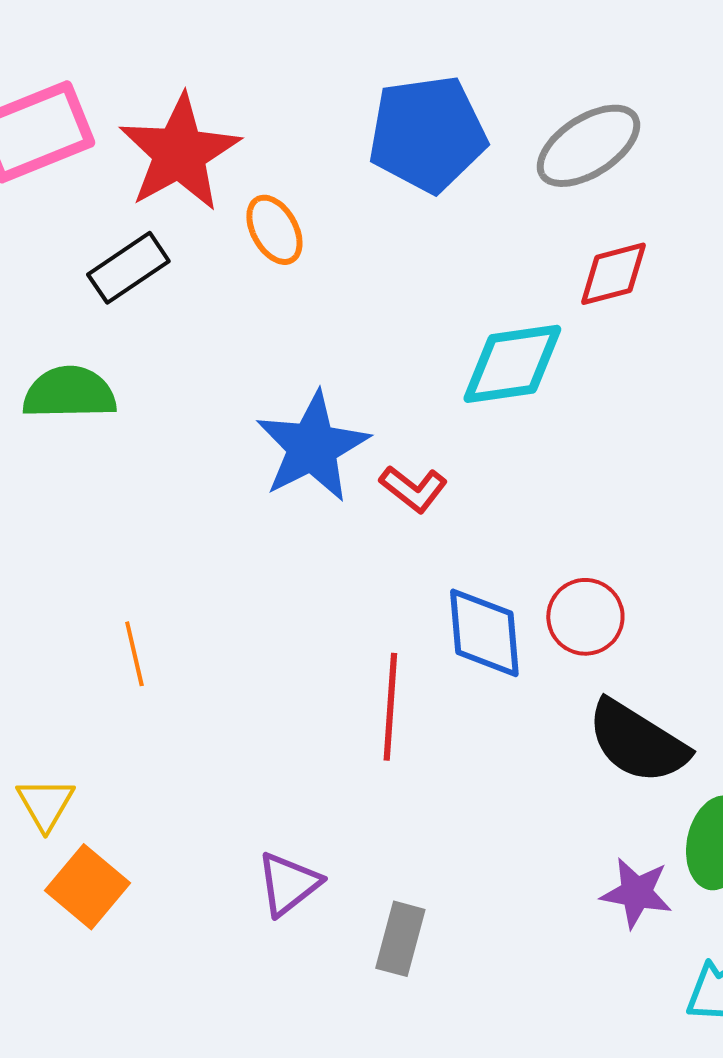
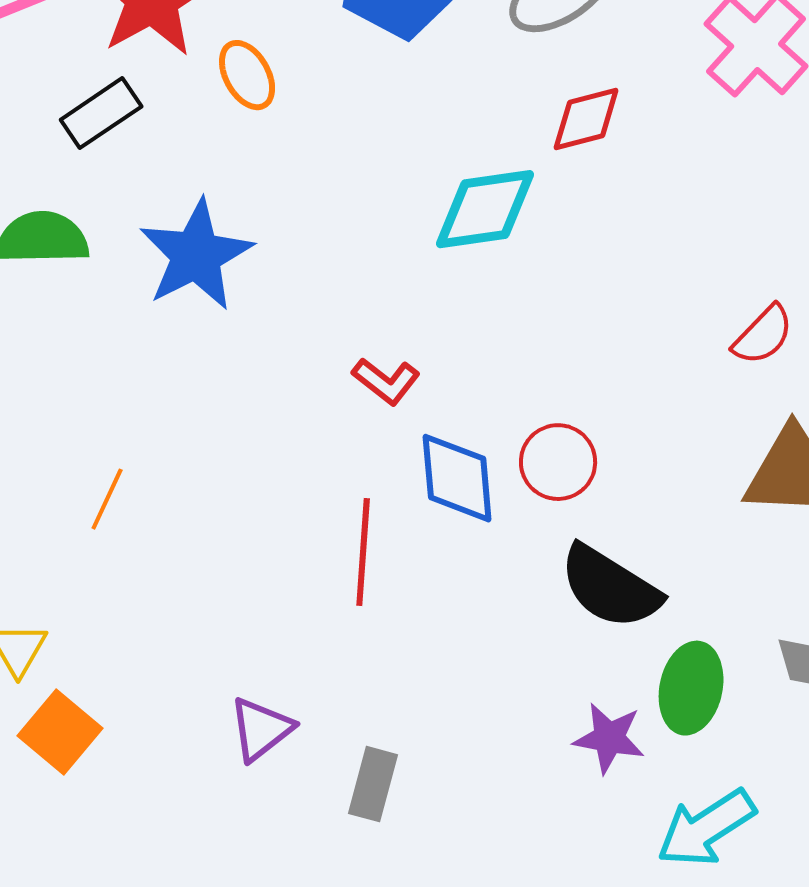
blue star: (312, 447) -> (196, 255), moved
red L-shape: (413, 489) -> (386, 381), moved
orange line: (134, 654) -> (107, 499), turned 38

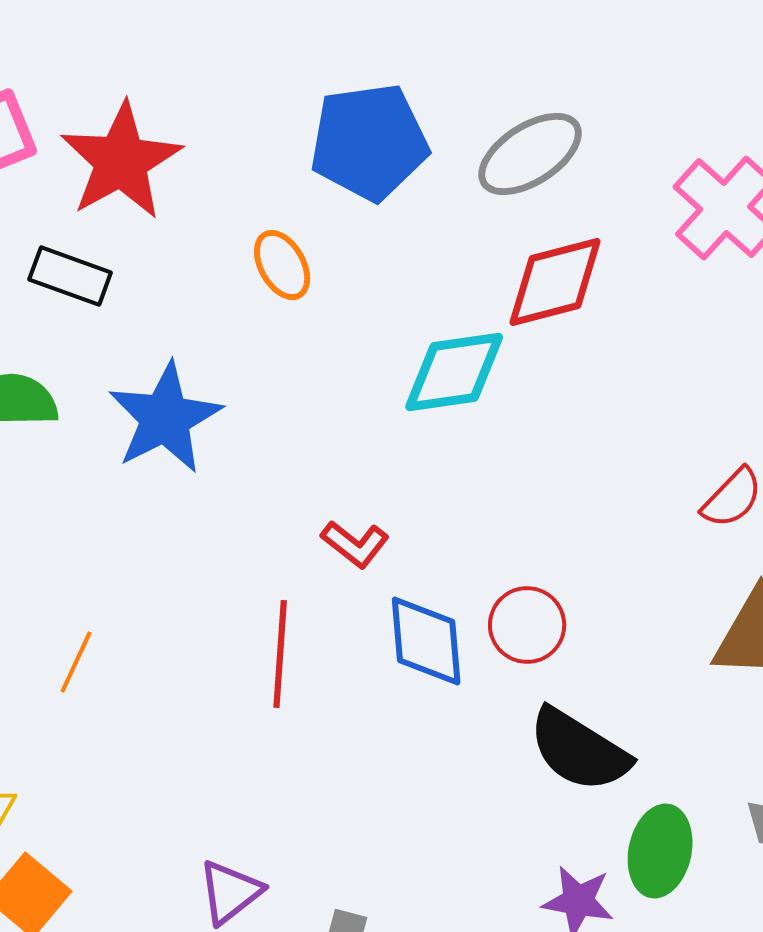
orange ellipse: (247, 75) -> (282, 265), moved
black rectangle: (101, 113) -> (70, 276), turned 54
red diamond: (586, 119) -> (555, 282), size x1.4
red line: (363, 552) -> (280, 654), moved

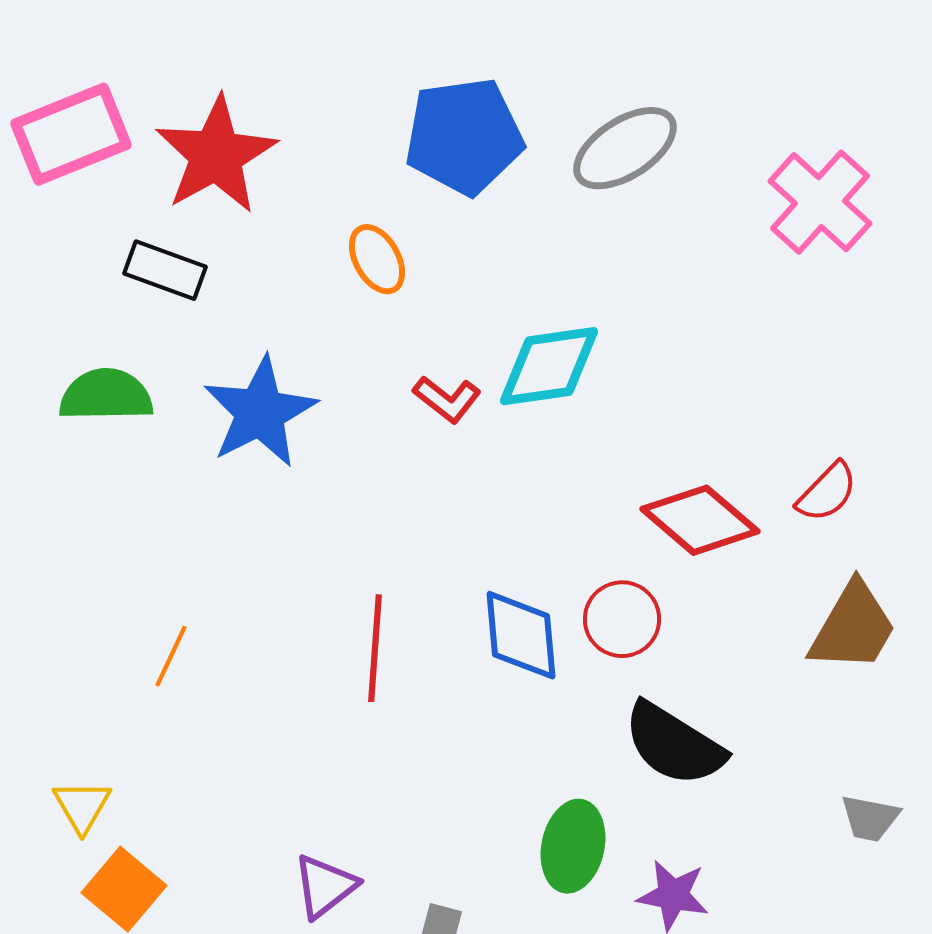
red diamond: (555, 282) -> (700, 520), moved, turned 55
red L-shape: (355, 544) -> (447, 399), moved
green ellipse: (660, 851) -> (573, 846), moved

